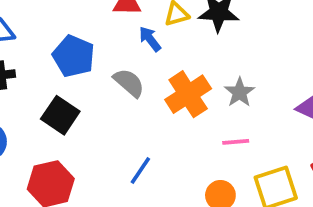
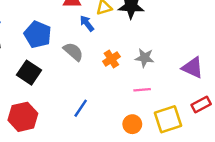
gray star: (240, 92) -> (145, 58), turned -30
orange cross: (188, 94) -> (111, 59), size x0.6

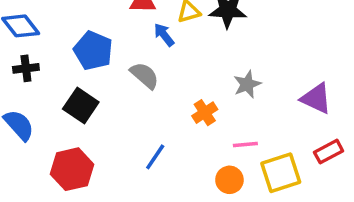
gray star: (145, 58) -> (247, 84), turned -30
orange cross: (111, 59) -> (205, 113), moved
pink line: (142, 90) -> (245, 144), moved

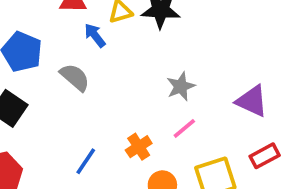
orange cross: (205, 113) -> (139, 147), moved
pink line: (245, 144) -> (184, 128), moved, turned -35

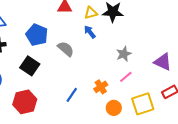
blue arrow: (95, 35) -> (90, 32), moved

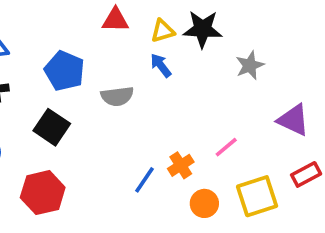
gray semicircle: (66, 49) -> (117, 96), turned 132
gray star: (124, 54) -> (250, 65), moved
blue line: (72, 95) -> (144, 180), moved

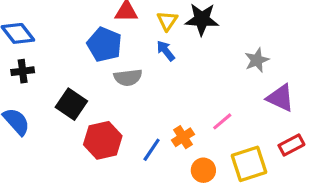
yellow triangle: (163, 31) -> (167, 21), turned -40
gray star: (250, 65) -> (257, 60), moved
blue pentagon: (64, 71) -> (104, 44), moved
red hexagon: (43, 193) -> (103, 140), moved

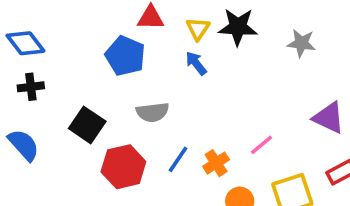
gray star: (257, 60) -> (301, 43), moved, turned 30
gray semicircle: (128, 77) -> (153, 112), moved
blue line: (152, 150) -> (178, 159), moved

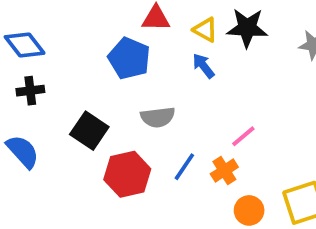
yellow triangle: (198, 29) -> (205, 30), turned -35
pink line: (261, 145) -> (243, 136), moved

